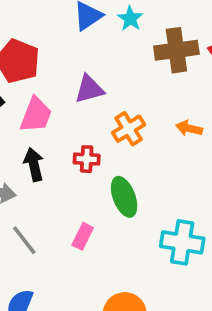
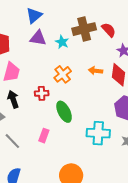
cyan star: (130, 19) -> (62, 42), moved
purple triangle: (89, 89) -> (38, 38), moved, turned 30

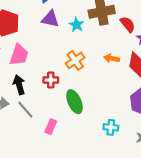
red semicircle: (109, 30) -> (128, 24), moved
cyan cross: (98, 133) -> (111, 127), size x0.6
gray line: (12, 141) -> (25, 110), moved

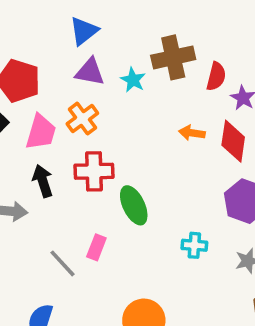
red semicircle: (128, 24) -> (216, 76), turned 56
orange cross: (75, 60) -> (82, 119), moved
red cross: (51, 80) -> (94, 171), size x1.5
gray line: (25, 110) -> (62, 263), moved

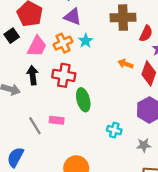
cyan star: (133, 80) -> (86, 41), moved
pink rectangle: (96, 247) -> (57, 120), turned 64

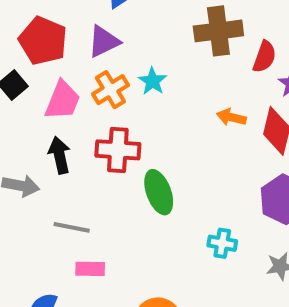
purple triangle: (73, 17) -> (104, 41), moved, turned -42
pink rectangle: (57, 120) -> (90, 269), moved
gray line: (35, 126) -> (72, 227), moved, turned -42

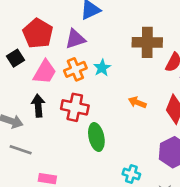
orange arrow: (231, 117) -> (137, 102), moved
gray line: (72, 227) -> (21, 150), moved

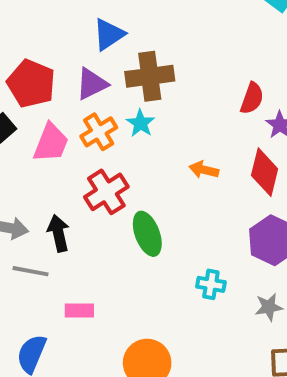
brown cross: (147, 42) -> (150, 76), moved
black arrow: (38, 106) -> (58, 233), moved
red cross: (75, 107) -> (106, 192), turned -36

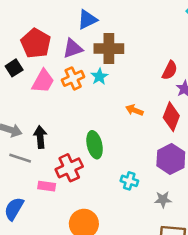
red cross: (106, 192) -> (69, 168), moved

